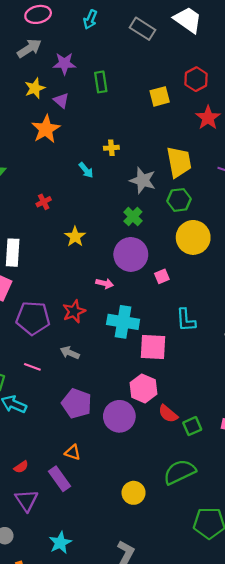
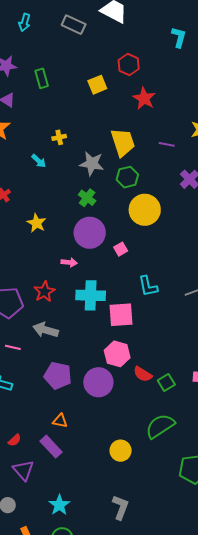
gray arrow: (70, 353) -> (45, 330), size x1.4

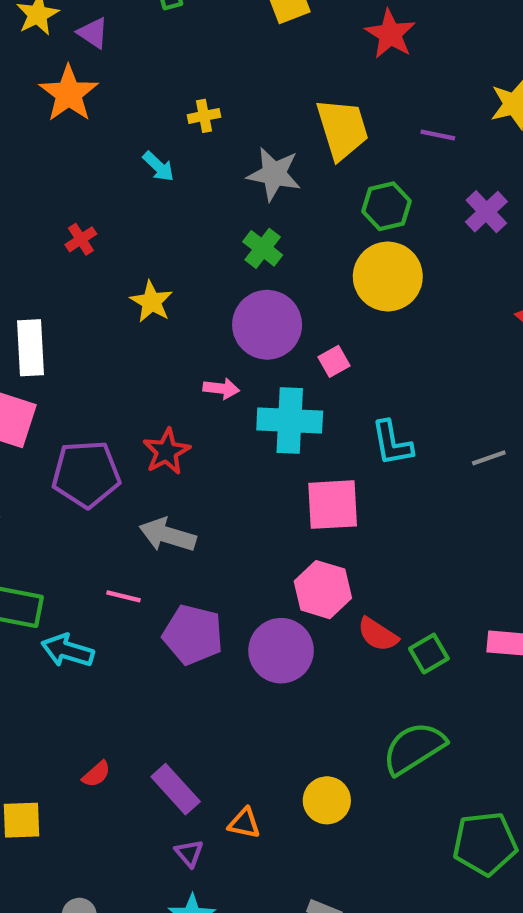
green hexagon: (127, 177) -> (386, 206), moved
cyan cross: (91, 295) -> (290, 420), moved
pink line: (13, 347) -> (124, 596), moved
orange triangle: (60, 421) -> (244, 823), moved
purple triangle: (23, 470) -> (189, 853), moved, size x0.6

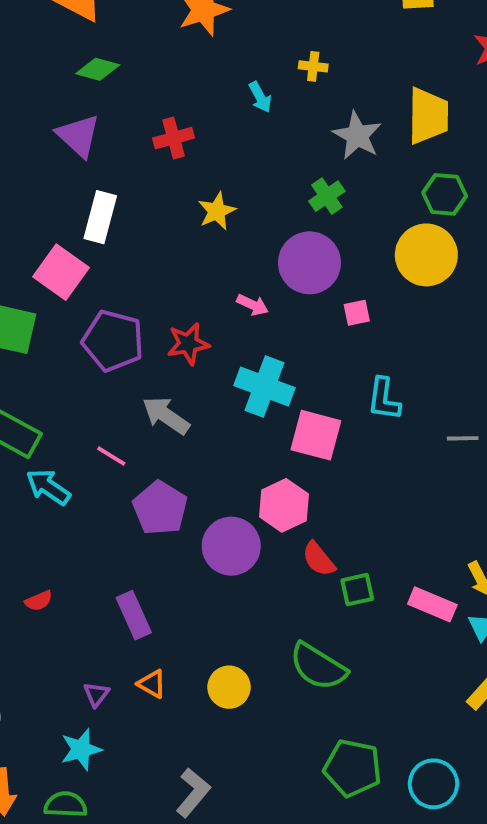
red cross: (81, 239) -> (174, 138), size x1.4
cyan cross: (290, 420) -> (264, 387), moved
green semicircle: (414, 748) -> (318, 667), turned -134
purple rectangle: (176, 789) -> (134, 615), moved

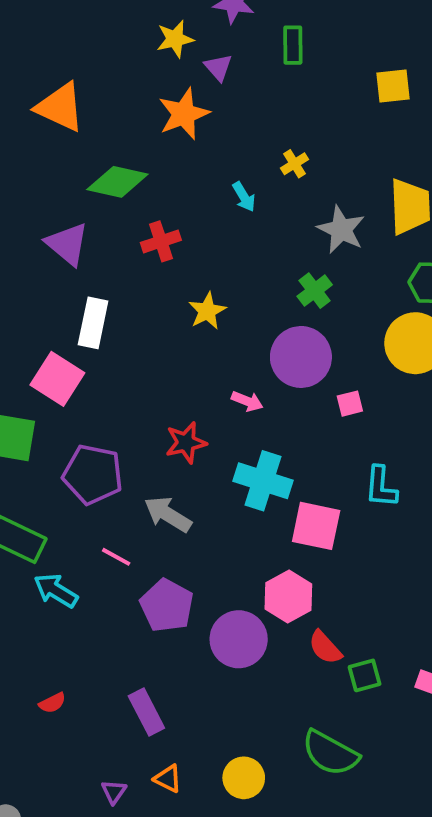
yellow cross: (313, 66) -> (294, 164), turned -36
green diamond: (98, 69) -> (117, 182), moved, size x1.4
purple pentagon: (113, 341) -> (93, 474), moved

